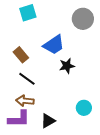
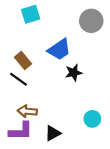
black line: (27, 79) -> (19, 79), moved

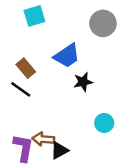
brown arrow: (27, 111) -> (43, 139), moved
cyan circle: (92, 119) -> (104, 123), moved
purple L-shape: (21, 131) -> (23, 148), turned -80

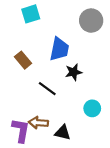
blue trapezoid: (67, 56) -> (59, 49), turned -45
black line: (21, 89) -> (47, 89), moved
black triangle: (59, 150) -> (63, 133), moved, turned 42

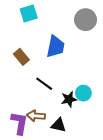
black star: (74, 72) -> (69, 99), moved
cyan circle: (92, 108) -> (83, 93), moved

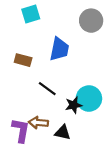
brown rectangle: (21, 57) -> (23, 60), turned -35
cyan circle: (83, 93) -> (89, 98), size x1.5

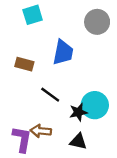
black triangle: (63, 133) -> (78, 142), moved

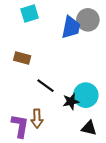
blue trapezoid: (63, 52) -> (71, 27), moved
brown arrow: (41, 131) -> (37, 118), turned -96
black triangle: (78, 142) -> (89, 128), moved

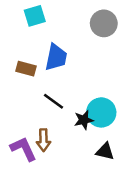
blue trapezoid: (71, 27) -> (56, 57), moved
purple L-shape: (20, 126) -> (23, 149), turned -35

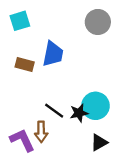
cyan square: (35, 16) -> (20, 21), moved
black line: (54, 101) -> (54, 111), moved
black triangle: (105, 151) -> (99, 142), turned -42

